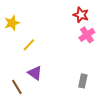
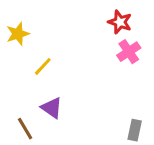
gray rectangle: (83, 81) -> (135, 130), moved

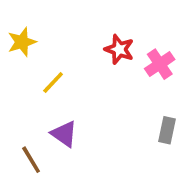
red star: (120, 22) -> (119, 49), moved
gray rectangle: (135, 130) -> (167, 130), moved

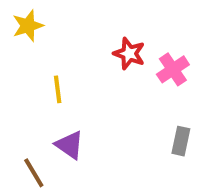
yellow star: (22, 42) -> (28, 26), moved
yellow line: (53, 82) -> (58, 89), turned -50

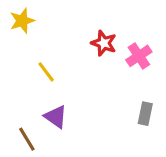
yellow line: (58, 89) -> (46, 72), turned -30

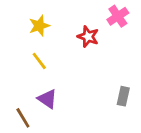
yellow star: (22, 21) -> (39, 26), moved
pink cross: (139, 56) -> (118, 16), moved

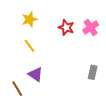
pink cross: (118, 16) -> (91, 27), moved

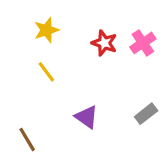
gray rectangle: (93, 72) -> (146, 114), turned 40
purple triangle: (36, 74) -> (87, 117), moved

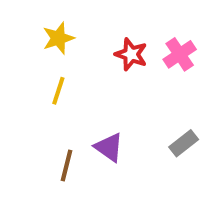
yellow line: (46, 72) -> (58, 91), turned 55
brown line: (27, 139) -> (66, 165), moved, turned 45

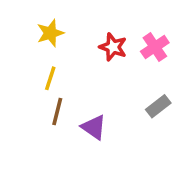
gray rectangle: (184, 143) -> (158, 106), moved
brown line: (66, 165) -> (57, 111), moved

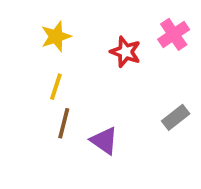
pink cross: (155, 47) -> (174, 34), moved

